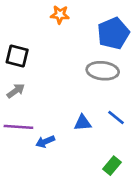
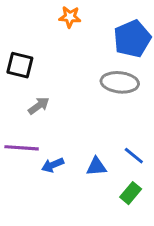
gray arrow: (16, 91) -> (39, 106), moved
blue line: (116, 118) -> (134, 156), moved
blue triangle: (83, 123) -> (96, 167), moved

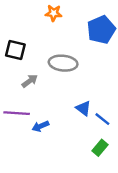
gray ellipse: (120, 82) -> (63, 63), moved
blue triangle: (96, 167) -> (83, 108), moved, turned 42

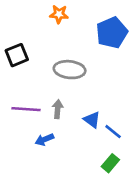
black square: (15, 50) -> (17, 55), turned -36
gray arrow: (30, 81) -> (58, 109), moved, turned -49
purple line: (17, 113) -> (26, 109), moved

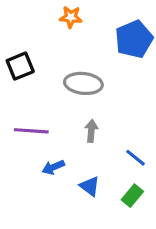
gray arrow: (58, 109) -> (91, 131), moved
blue triangle: (92, 120) -> (90, 186), moved

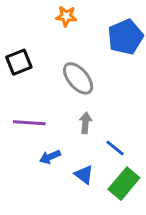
gray ellipse: (83, 83) -> (78, 78), turned 44
blue line: (136, 158) -> (115, 148), moved
green rectangle: (132, 196) -> (124, 184), size x1.5

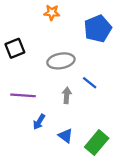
gray ellipse: (78, 78) -> (61, 61), turned -60
blue line: (115, 148) -> (90, 83), moved
blue arrow: (50, 157) -> (39, 122), turned -35

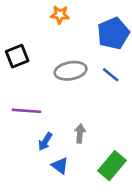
blue line: (90, 83) -> (111, 75), moved
gray arrow: (67, 95) -> (80, 134), moved
blue triangle: (66, 136) -> (60, 166), moved

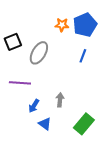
orange star: (60, 15) -> (62, 25), moved
gray ellipse: (71, 71) -> (39, 53), moved, turned -50
blue line: (111, 75) -> (83, 56), turned 72

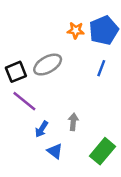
black square: (13, 42) -> (16, 72), moved
gray ellipse: (39, 53) -> (48, 65), turned 30
purple line: (20, 83) -> (24, 101), turned 35

